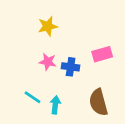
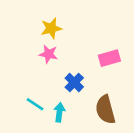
pink star: (48, 62) -> (49, 54), moved
blue cross: (71, 67) -> (74, 83), moved, turned 36

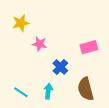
yellow star: (51, 28) -> (21, 23), moved
cyan line: (35, 104) -> (21, 92), moved

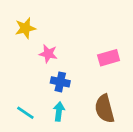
blue cross: (60, 67) -> (60, 82), moved, turned -32

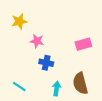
cyan arrow: (59, 111) -> (57, 89), moved

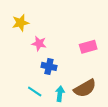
brown semicircle: (80, 83) -> (85, 88), turned -105
cyan line: (19, 87) -> (35, 92), moved

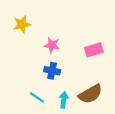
pink star: (39, 43) -> (52, 45), moved

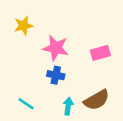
pink star: (52, 45) -> (56, 48), size x1.5
cyan line: (37, 97) -> (26, 104), moved

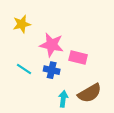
pink rectangle: (100, 53) -> (78, 57), moved, turned 30
cyan line: (26, 104) -> (24, 69), moved

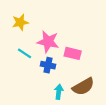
cyan line: (24, 69) -> (24, 53), moved

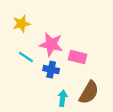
brown semicircle: (83, 87) -> (89, 92), turned -30

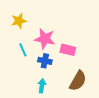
cyan line: (26, 57) -> (23, 50), turned 32
cyan arrow: (63, 98) -> (42, 86), moved

